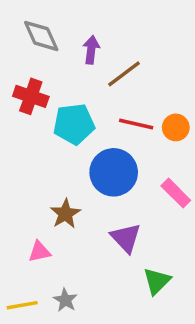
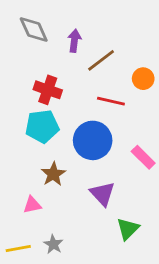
red cross: (31, 96) -> (48, 90), moved
cyan pentagon: (74, 124) -> (42, 126), moved
orange circle: (176, 127) -> (143, 79), moved

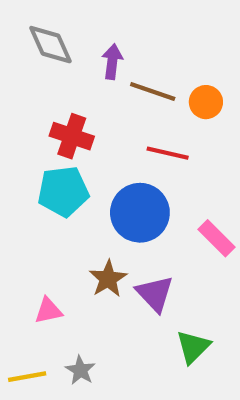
brown line: (101, 60) -> (153, 91), turned 56
orange circle: (143, 79) -> (206, 102), moved
brown star: (53, 174) -> (108, 279), moved

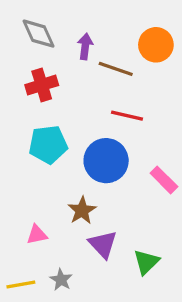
orange circle: (206, 102) -> (156, 45), moved, size x1.4
red cross: (72, 136) -> (42, 85), moved, turned -36
purple triangle: (155, 294) -> (103, 244), moved

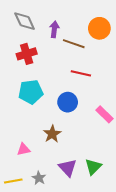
blue circle: (106, 161) -> (68, 102), size x0.7
purple triangle: (103, 244) -> (68, 168), moved

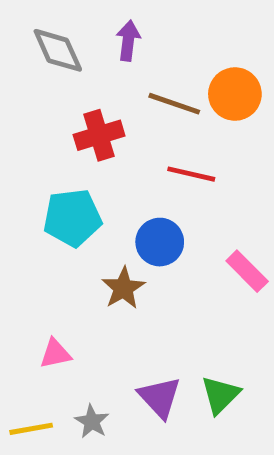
orange circle: (99, 28) -> (235, 94), moved
purple arrow: (54, 29) -> (128, 41), moved
red cross: (27, 54) -> (99, 135), moved
brown star: (52, 134) -> (123, 288), moved

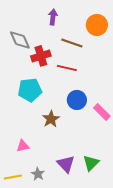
gray diamond: (58, 50) -> (20, 40), moved
orange circle: (235, 94) -> (97, 25), moved
red line: (191, 174) -> (67, 68), moved
blue circle: (160, 242) -> (77, 100), moved

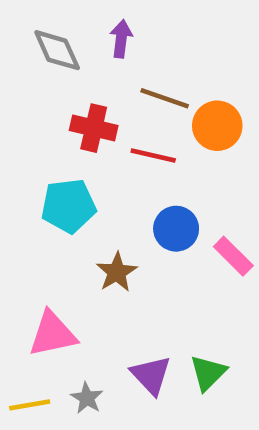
orange circle: (97, 25) -> (217, 126), moved
gray diamond: (20, 40) -> (57, 50), moved
red cross: (41, 56) -> (94, 128), turned 30
pink triangle: (23, 146) -> (53, 334), size x1.6

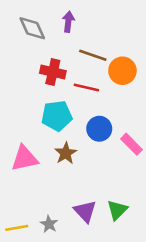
cyan pentagon: (69, 206) -> (57, 116), moved
pink triangle: (53, 334) -> (24, 158), moved

